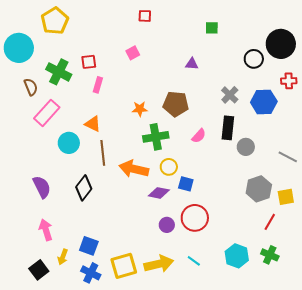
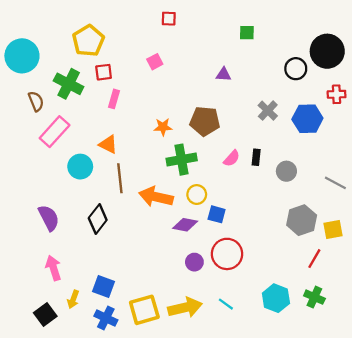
yellow pentagon: (55, 21) -> (88, 41), moved
black rectangle: (228, 128) -> (256, 157), moved, size x0.6

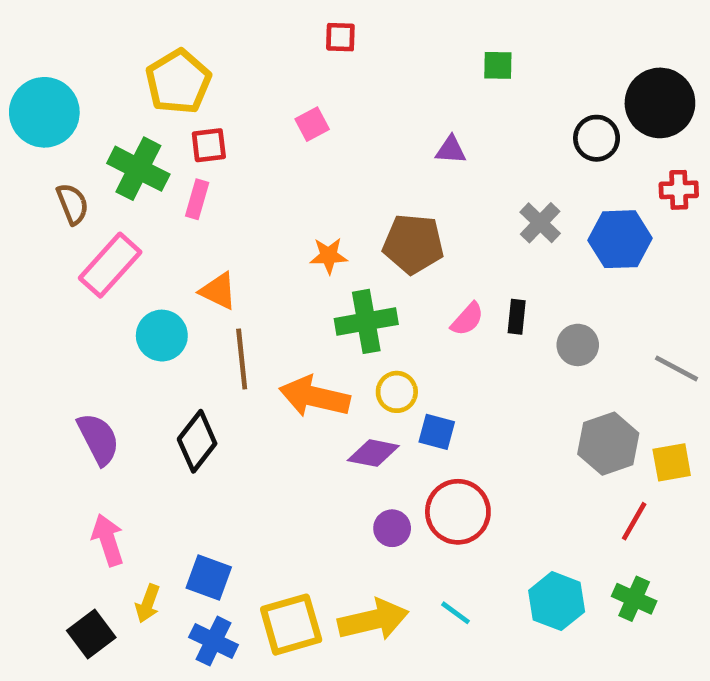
pink rectangle: (114, 99) -> (197, 199), moved

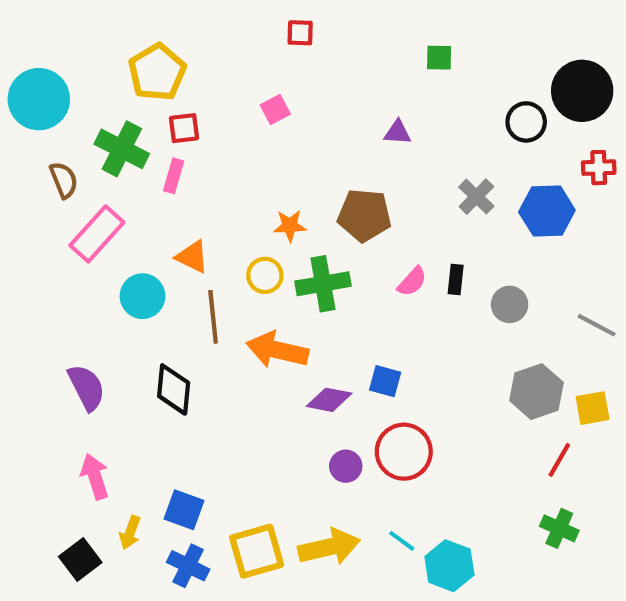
yellow circle: (397, 392) -> (265, 275), moved
black diamond: (197, 441) -> (174, 389), turned -32
cyan hexagon: (557, 601) -> (449, 566), moved

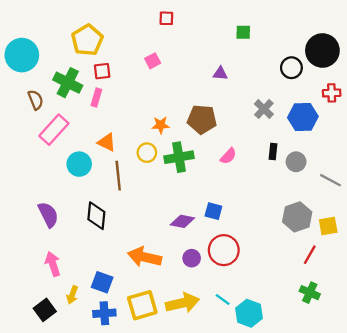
black rectangle: (456, 280) -> (273, 151), moved
gray circle: (510, 304) -> (296, 162), moved
orange arrow: (277, 350) -> (145, 257), moved
blue cross: (188, 566) -> (104, 313), turned -30

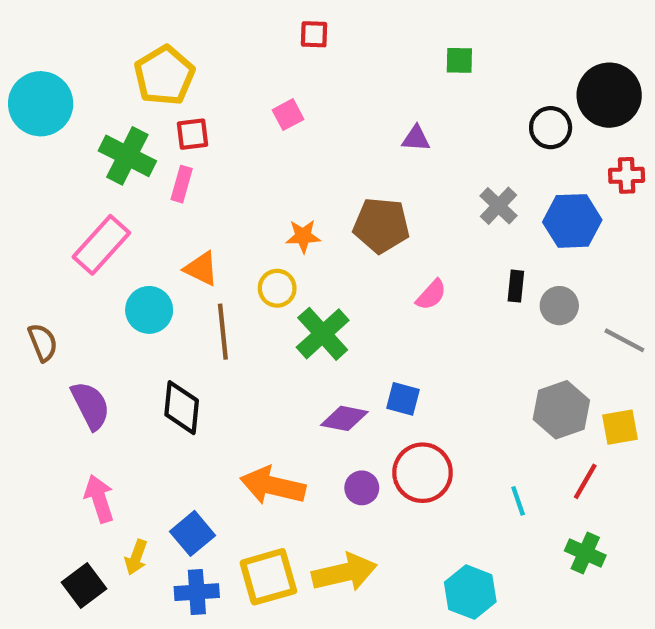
brown semicircle: (36, 100) -> (43, 342), moved
green cross: (179, 157) -> (323, 334), moved, turned -32
blue square: (102, 282) -> (192, 533), turned 30
cyan line: (223, 299) -> (518, 501), moved, turned 35

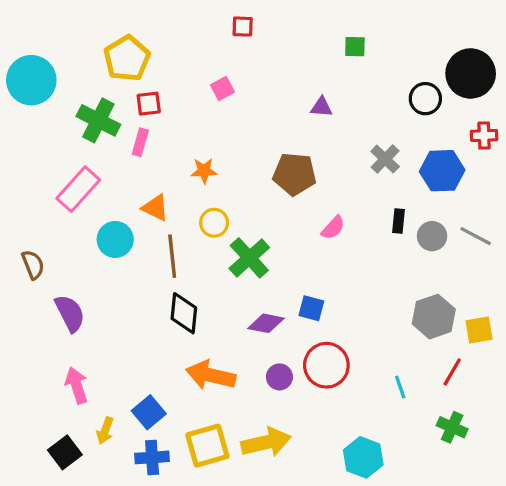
orange star: (303, 236) -> (204, 171), moved
gray line: (624, 340) -> (476, 236), moved
black diamond: (182, 408) -> (184, 313), moved

